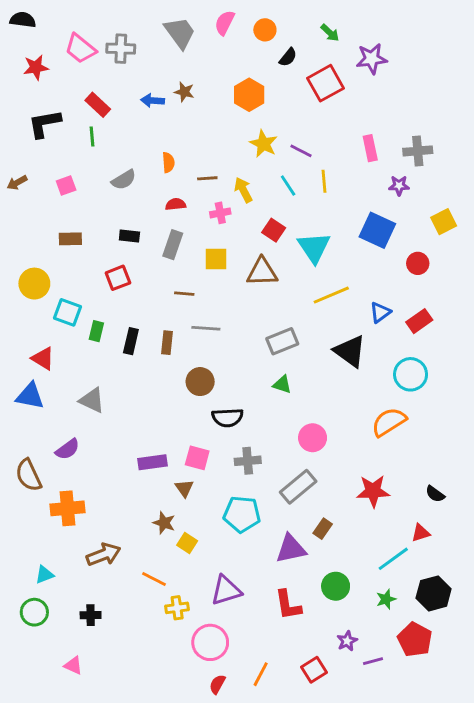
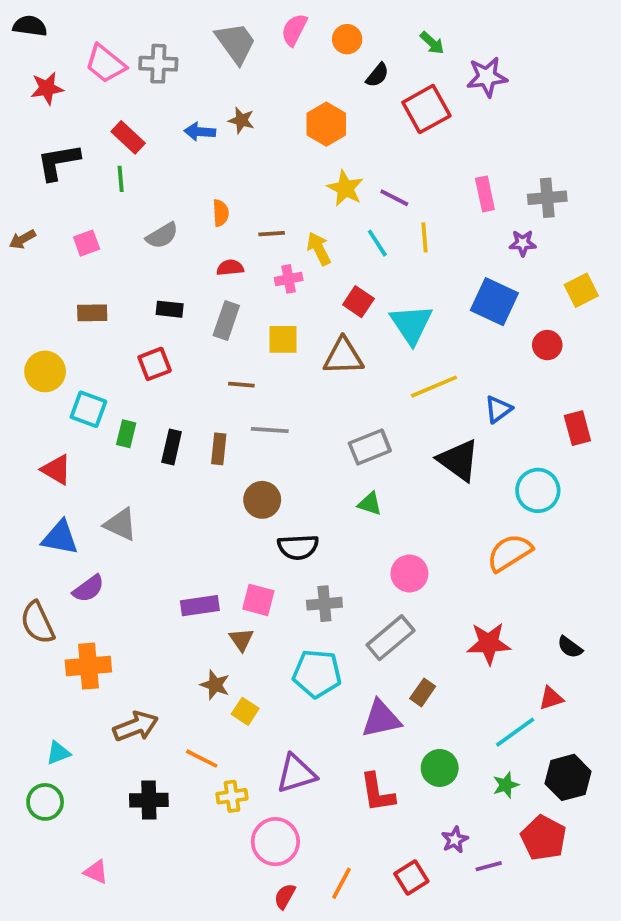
red rectangle: (419, 321) -> (577, 428), moved, turned -70
blue triangle: (30, 396) -> (60, 538), moved
black cross: (91, 615) -> (149, 800), moved, size x1.4

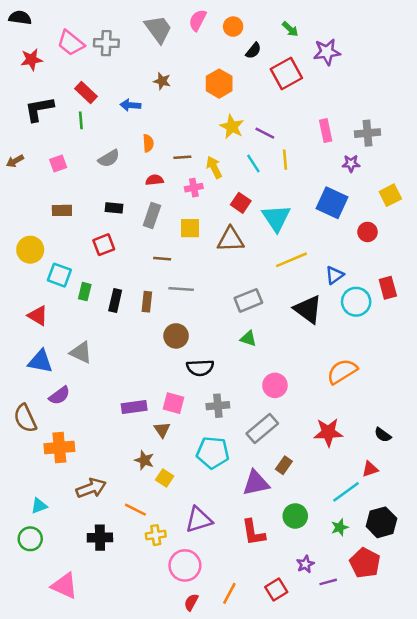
blue arrow: (200, 132) -> (130, 105), moved
cyan circle: (538, 490) -> (356, 302), moved
pink triangle: (96, 872) -> (64, 586), size x1.6

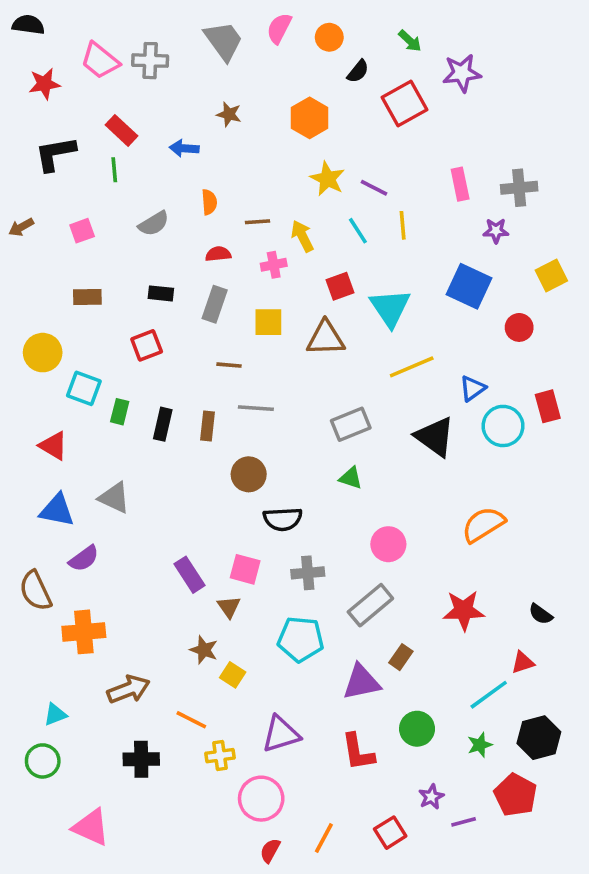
red square: (241, 203) -> (340, 286), turned 36
purple rectangle: (134, 407) -> (190, 575), turned 65

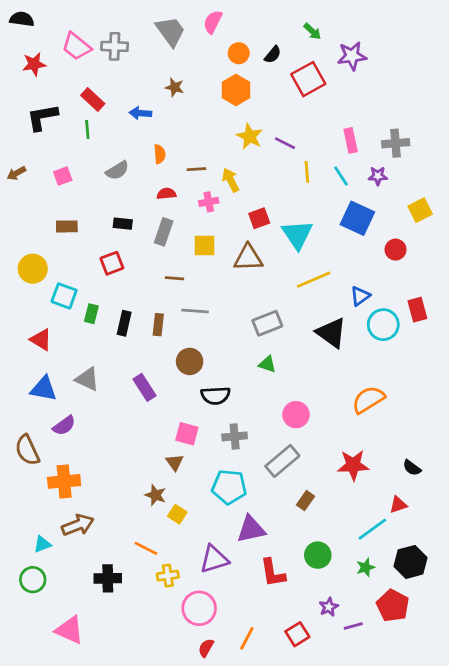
orange circle: (329, 37) -> (239, 53), moved
cyan line: (358, 231) -> (341, 176), moved
purple rectangle: (190, 575) -> (145, 387), moved
purple triangle: (361, 682) -> (251, 529), moved
brown arrow: (129, 689) -> (78, 525), moved

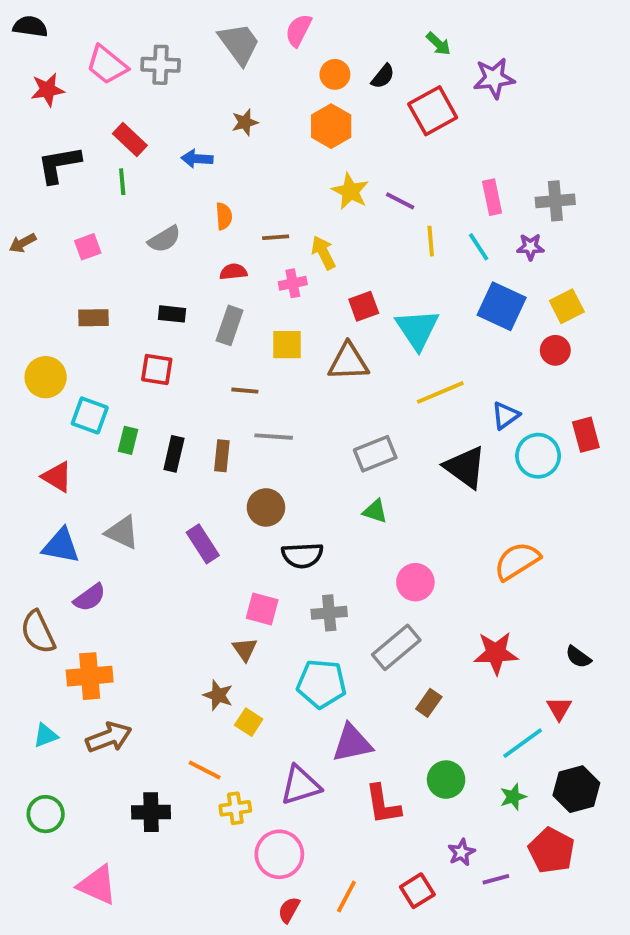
brown star: (175, 87) -> (245, 122), turned -30
yellow square: (420, 210) -> (567, 306), moved
red square: (112, 263) -> (157, 369), turned 30
red triangle: (398, 505) -> (559, 709), turned -42
cyan triangle: (42, 544) -> (46, 735), moved

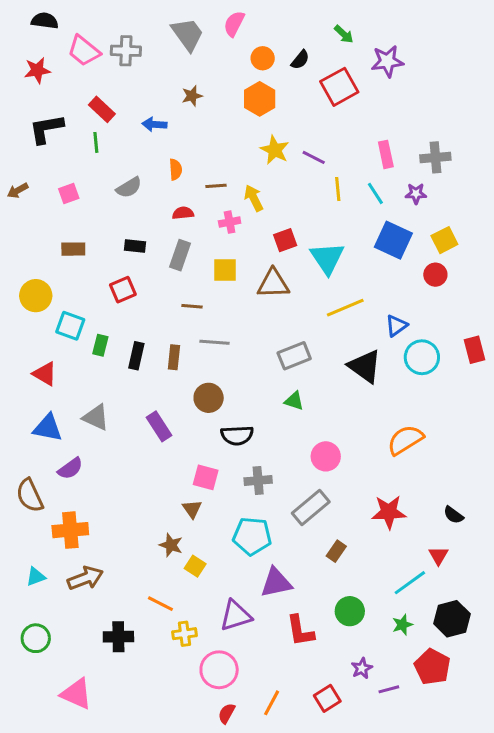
black semicircle: (30, 26) -> (45, 21), moved
red square: (157, 369) -> (123, 290), turned -32
red rectangle: (586, 435) -> (474, 350), moved

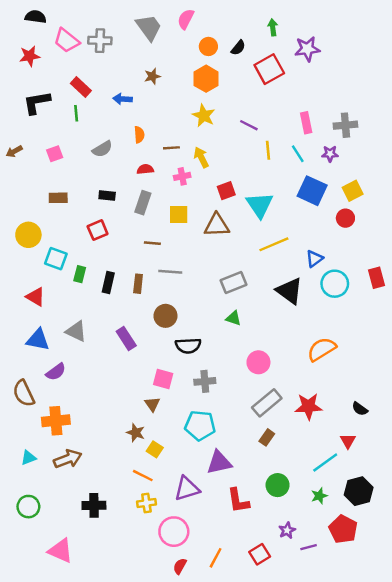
green arrow: (344, 34) -> (273, 27), turned -140
yellow star: (275, 150) -> (204, 116), moved
gray rectangle: (311, 508) -> (267, 403), moved
orange line: (160, 604) -> (143, 476), moved

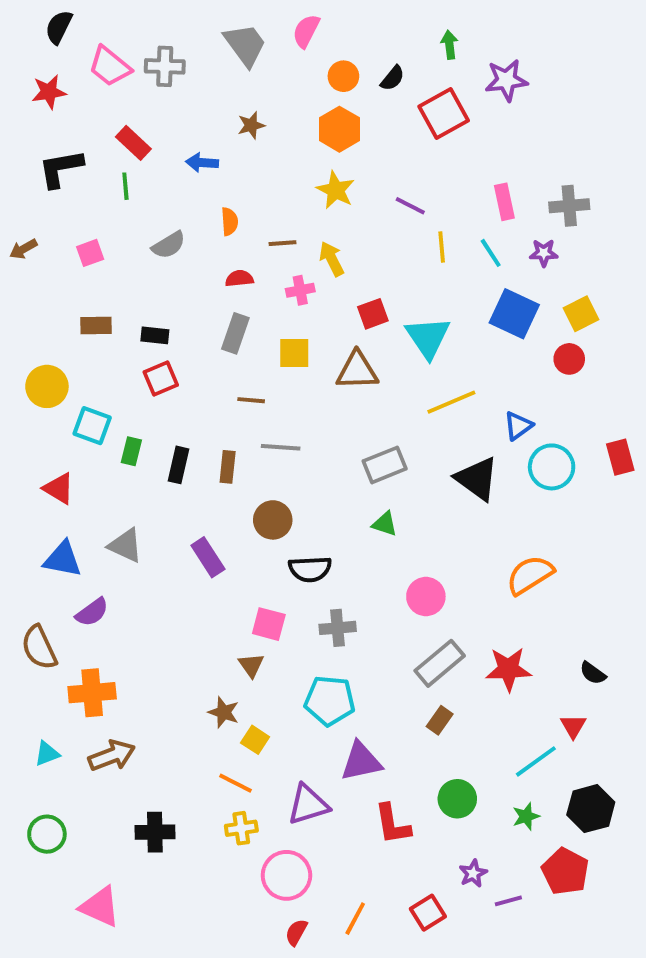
black semicircle: (36, 17) -> (59, 27), turned -72
black rectangle: (107, 195) -> (155, 335), moved

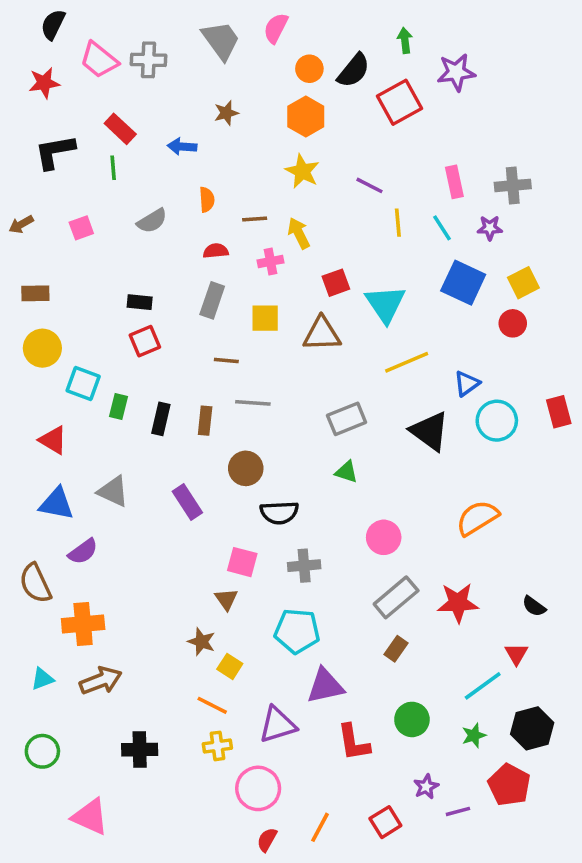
black semicircle: (393, 78) -> (354, 71), size x1.5
brown rectangle: (96, 326) -> (35, 293), moved

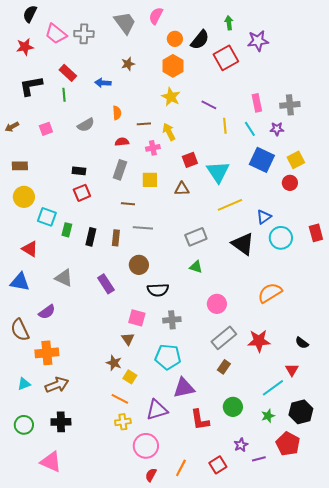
brown triangle: (322, 334) -> (182, 189), size x0.7
blue triangle: (57, 504) -> (20, 282), moved
black cross: (140, 750) -> (61, 422), moved

